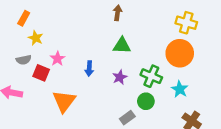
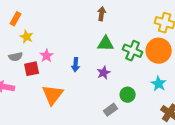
red square: (41, 73) -> (32, 69), turned -35
green cross: (151, 76) -> (133, 51), moved

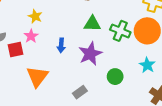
yellow star: (27, 37) -> (35, 16), moved
purple star: (104, 73) -> (90, 54), size x1.6
gray rectangle: (111, 110) -> (80, 92), moved

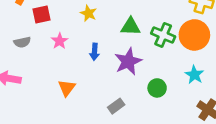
yellow star: (35, 16) -> (88, 13), moved
red square: (16, 50) -> (41, 15), moved
orange triangle: (37, 77) -> (67, 88), size x0.7

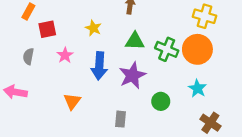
gray semicircle: (22, 42) -> (28, 56), turned 112
blue arrow: (94, 52) -> (99, 66), size x1.6
gray rectangle: (116, 106) -> (121, 119), turned -49

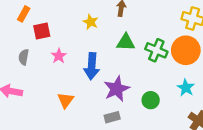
yellow star: (93, 28) -> (91, 22), moved
purple star: (132, 75) -> (117, 89), moved
gray rectangle: (121, 119) -> (112, 117), turned 70

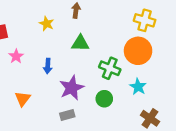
green cross: (156, 50) -> (110, 68), moved
blue arrow: (92, 66) -> (48, 66), size x0.6

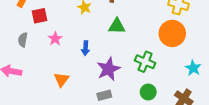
green cross: (110, 68) -> (145, 62), moved
cyan star: (138, 87) -> (193, 68), moved
green circle: (104, 99) -> (148, 92), moved

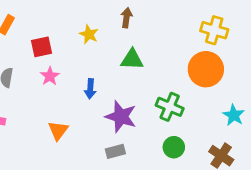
red square: (39, 16) -> (41, 47), moved
purple star: (108, 69) -> (121, 117), turned -30

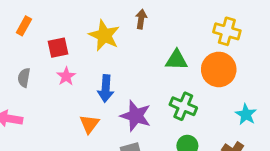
yellow star: (89, 34) -> (104, 35), size x1.6
green triangle: (132, 59) -> (176, 60), moved
blue arrow: (90, 89) -> (106, 89), size x1.4
orange triangle: (58, 130) -> (89, 124), moved

